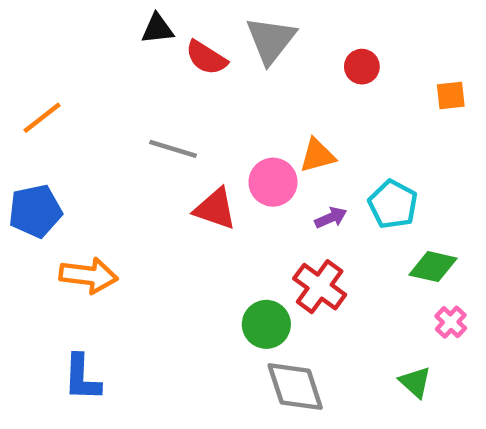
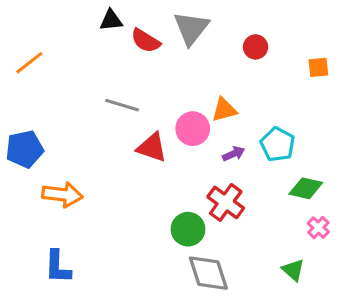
orange line: (42, 118) -> (29, 63), moved

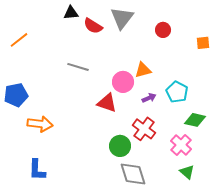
red triangle: (152, 147) -> (107, 103), moved
pink cross: (318, 228) -> (181, 145), moved, size x1.5

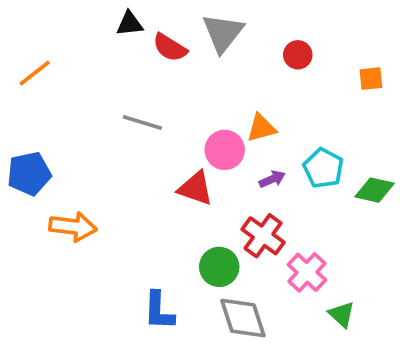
green diamond: (195, 120) -> (375, 190), moved
pink cross: (181, 145) -> (307, 272), moved
blue L-shape: (37, 170) -> (159, 311), moved

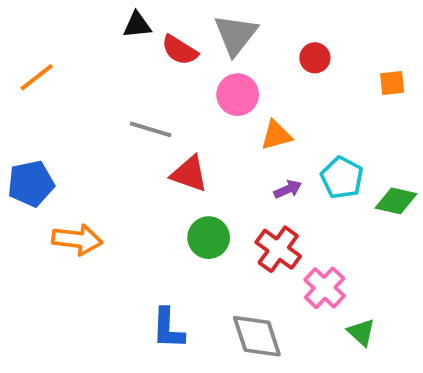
pink circle: (225, 150) -> (238, 95), moved
red triangle: (195, 188) -> (189, 174), moved
green circle: (219, 267) -> (209, 238), moved

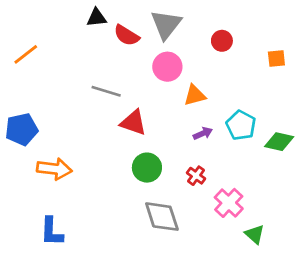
red cross: (278, 249) -> (196, 176), size x0.6
blue L-shape: (168, 328) -> (52, 232), moved
gray diamond: (257, 336) -> (162, 217), moved

